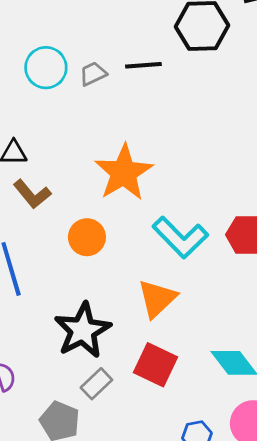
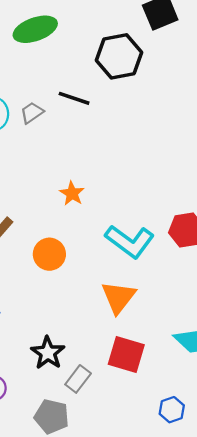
black line: (143, 65) -> (74, 98), turned 32
orange star: (124, 173) -> (72, 193), size x0.5
black star: (83, 330) -> (48, 353), moved, size x0.7

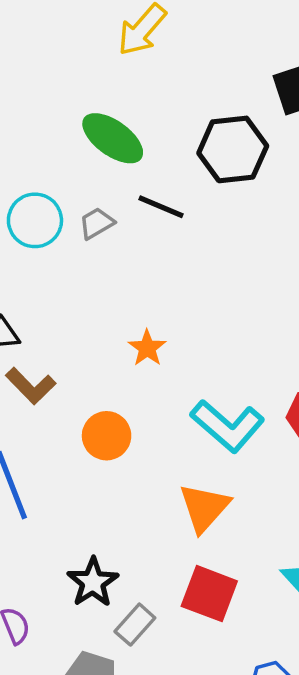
green ellipse: (35, 29) -> (113, 138), moved, turned 51

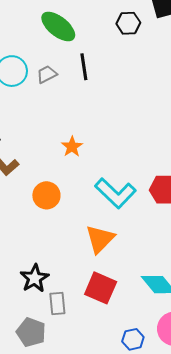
black hexagon: (233, 149) -> (128, 23), moved, size x0.6
black line: (161, 207) -> (84, 67), turned 56
gray rectangle: (135, 625) -> (57, 304), turned -50

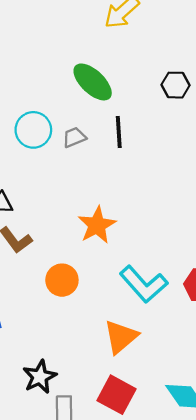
orange star: (72, 147) -> (97, 225), size x1.5

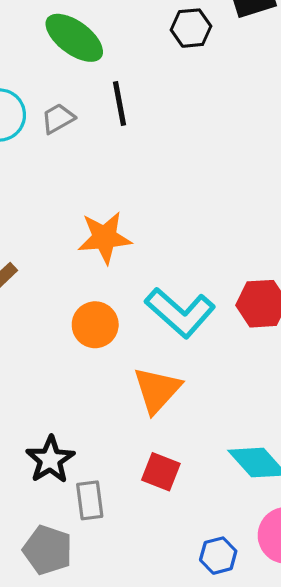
orange star: (97, 225) -> (105, 238), turned 30
orange circle: (62, 280) -> (95, 325), moved
red square: (117, 395) -> (161, 472), size x0.7

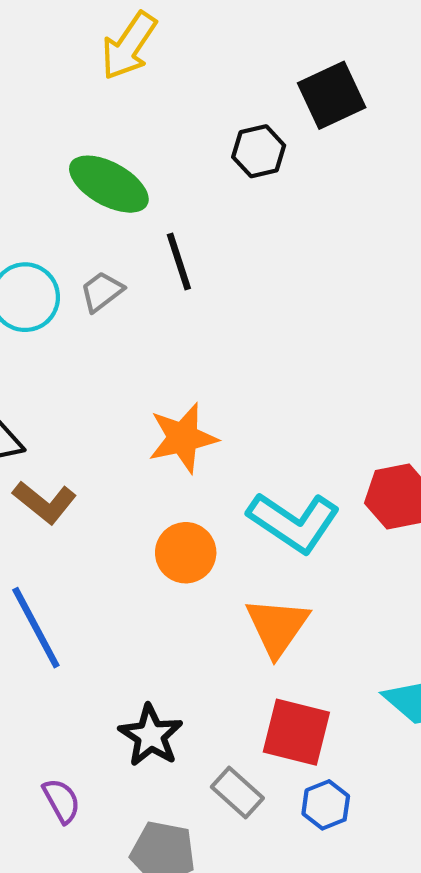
red square: (161, 472) -> (296, 732), size x1.4
gray rectangle: (90, 500) -> (237, 792), moved, turned -33
blue hexagon: (218, 556) -> (326, 805), moved

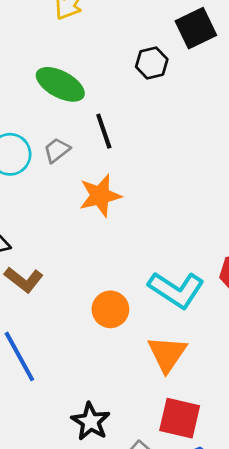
orange star: (183, 438) -> (100, 196), moved

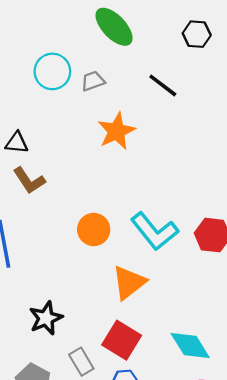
black line: (104, 131) -> (163, 85), moved, turned -52
orange star: (100, 196) -> (117, 131), turned -30

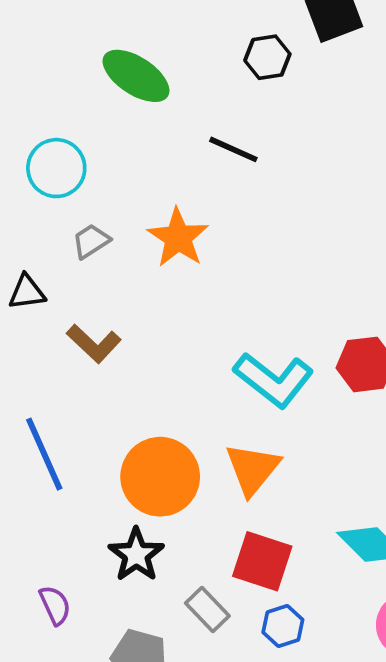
gray trapezoid: (93, 81) -> (91, 241), moved
brown L-shape: (29, 180) -> (94, 344), moved
orange circle: (94, 230) -> (160, 477), moved, size x1.5

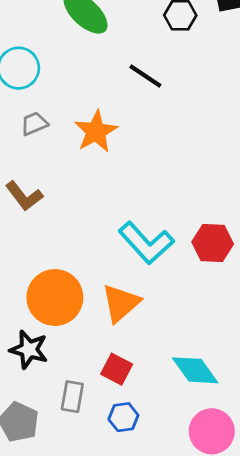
black star: (136, 555) -> (29, 350), turned -30
red square: (262, 561) -> (117, 369), size x0.7
gray rectangle: (207, 610) -> (72, 397), turned 44

